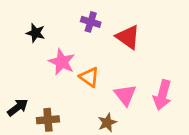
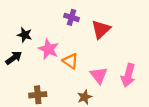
black star: (36, 33) -> (25, 35), moved
red triangle: (128, 37) -> (101, 29), turned 42
black arrow: (18, 107) -> (14, 58), moved

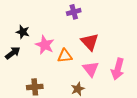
purple cross: (71, 17) -> (74, 12), moved, turned -32
red triangle: (101, 29) -> (90, 42), moved, turned -30
orange triangle: (70, 61) -> (65, 56), turned -42

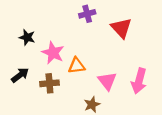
red triangle: (90, 42) -> (121, 28), moved
black arrow: (13, 53) -> (20, 75), moved
brown cross: (35, 87) -> (49, 83), moved

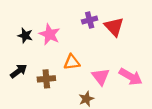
purple cross: (87, 14) -> (90, 20), moved
pink star: (53, 53) -> (50, 34), moved
pink arrow: (139, 81) -> (131, 77), turned -75

